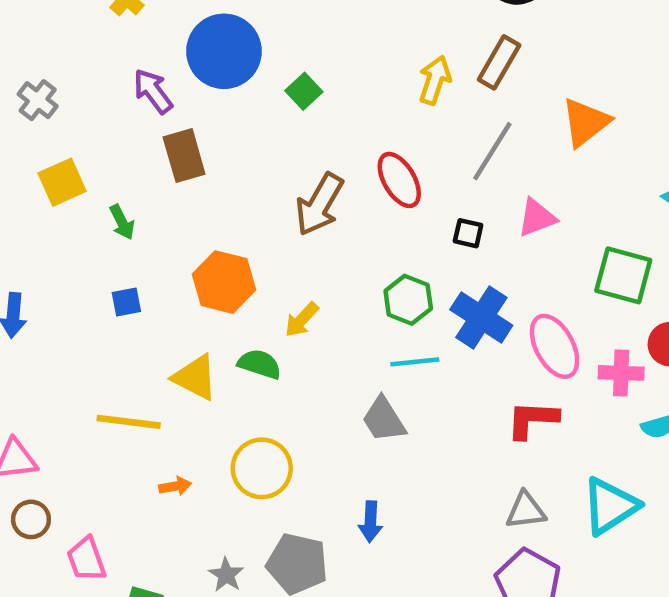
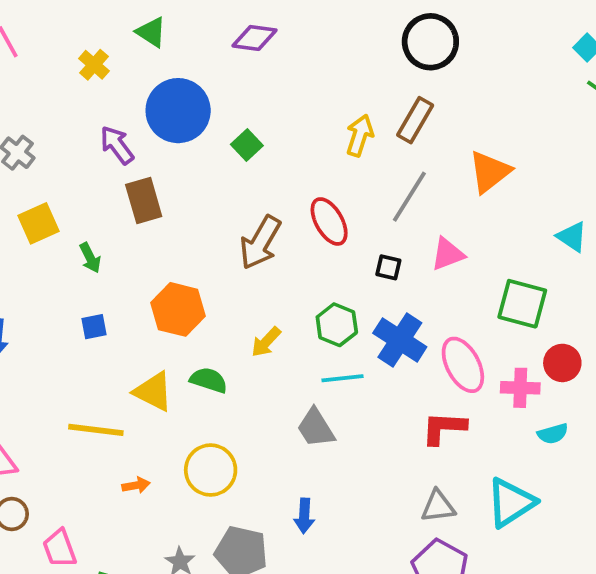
yellow arrow: (302, 320) -> (266, 342), moved

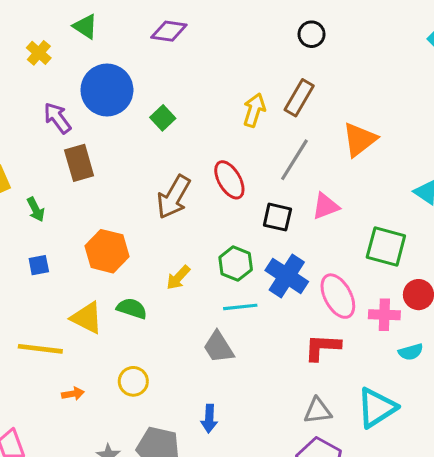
black circle: (430, 42) -> (312, 34), size x0.6
black square: (388, 267) -> (277, 217), size x1.4
yellow circle: (211, 470) -> (133, 381), size x0.7

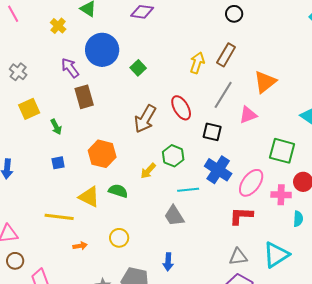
pink triangle: (325, 206) -> (248, 115), moved
green hexagon: (236, 264) -> (173, 156), moved
pink ellipse: (338, 296) -> (251, 183), turned 64
cyan semicircle: (411, 352) -> (298, 219), turned -70

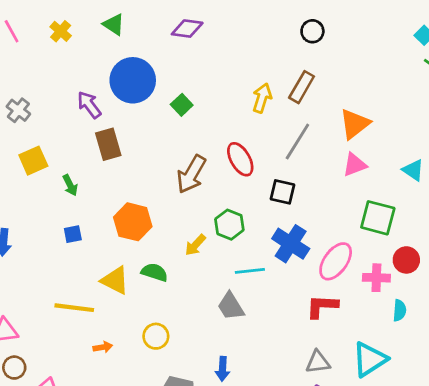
yellow cross: (58, 26) -> (61, 31), moved
pink triangle: (248, 115) -> (355, 165), moved

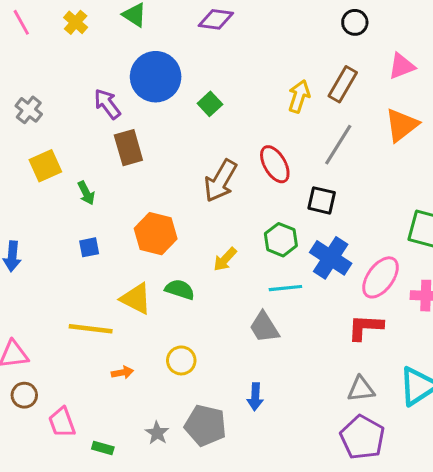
pink triangle: (355, 165) -> (402, 66), moved
green hexagon: (229, 225) -> (281, 240), moved

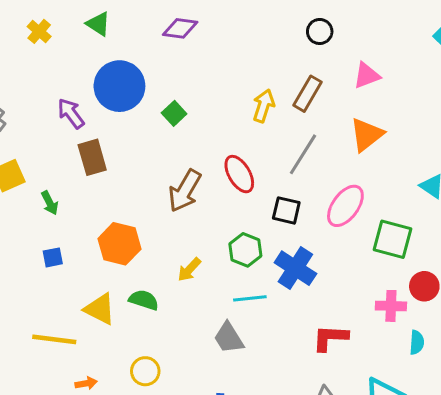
pink ellipse: (380, 277) -> (345, 206), moved

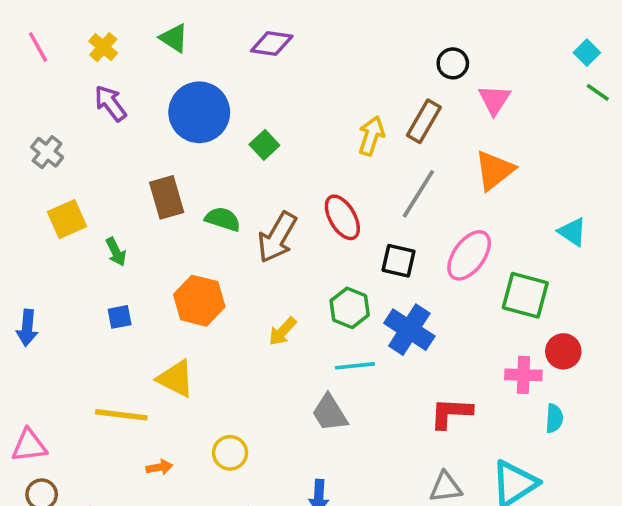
black circle: (320, 31) -> (453, 63), moved
pink triangle: (367, 75) -> (494, 100), turned -36
purple arrow: (71, 113) -> (110, 103), moved
green semicircle: (144, 300) -> (223, 219), moved

